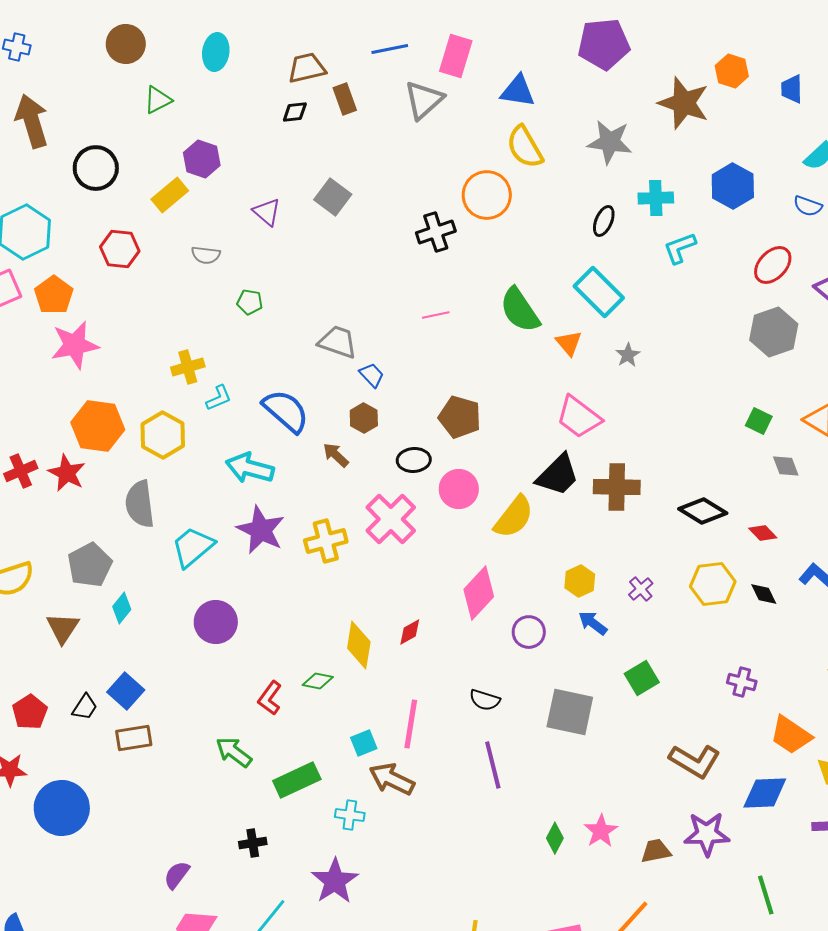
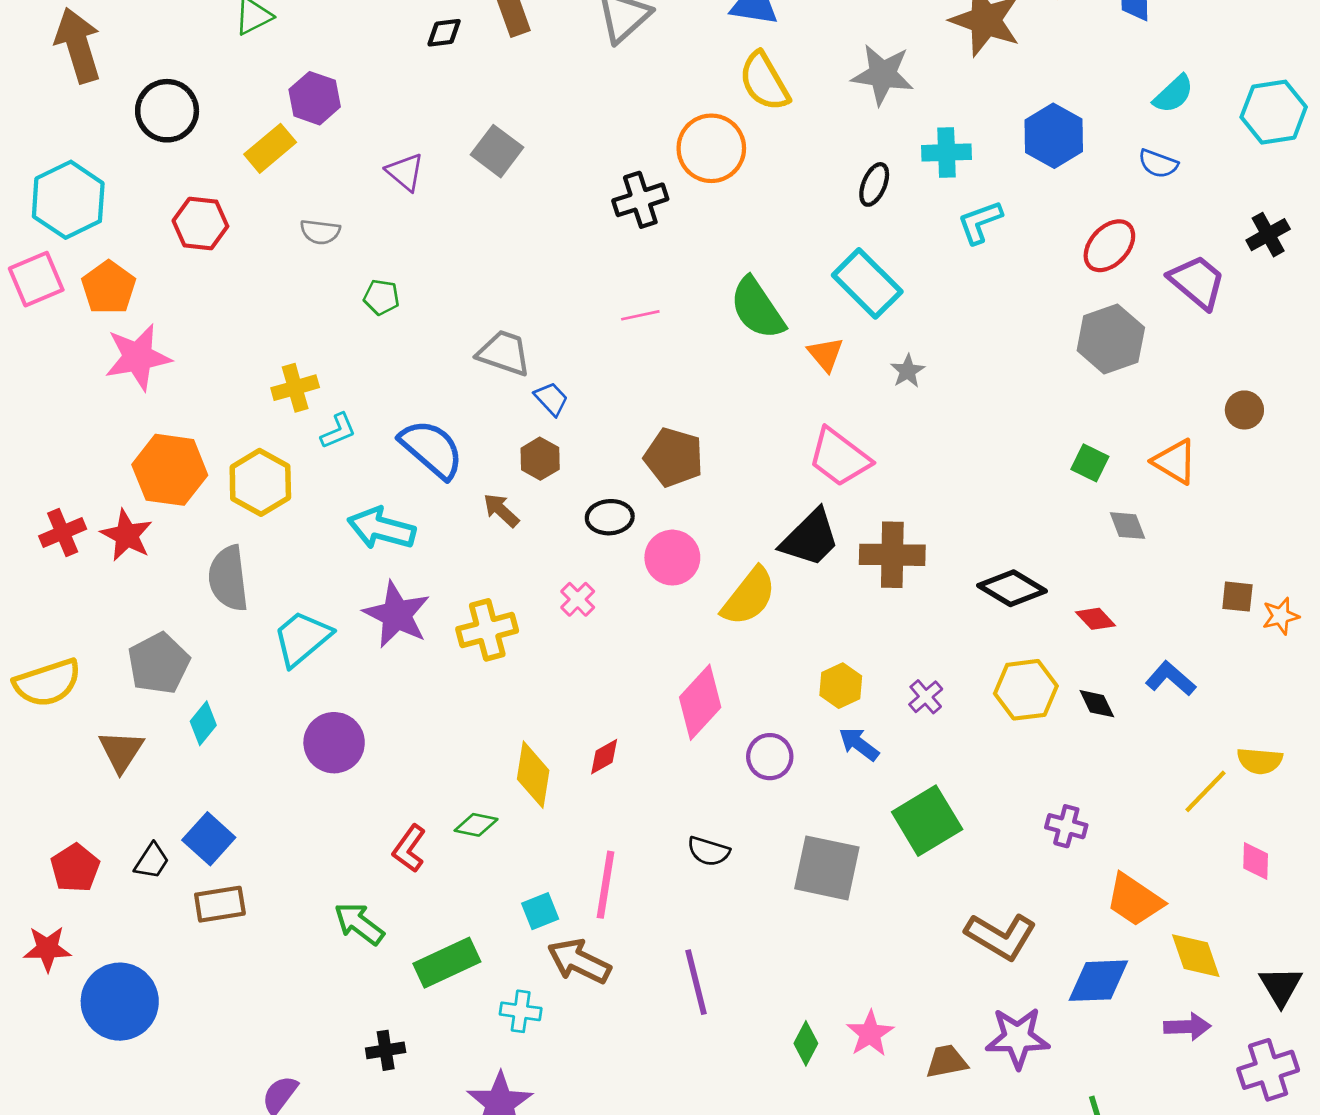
pink cross: (391, 519) -> (578, 599), size x0.5
green square: (642, 678) -> (927, 821), size x1.4
purple line: (493, 765) -> (696, 982), moved

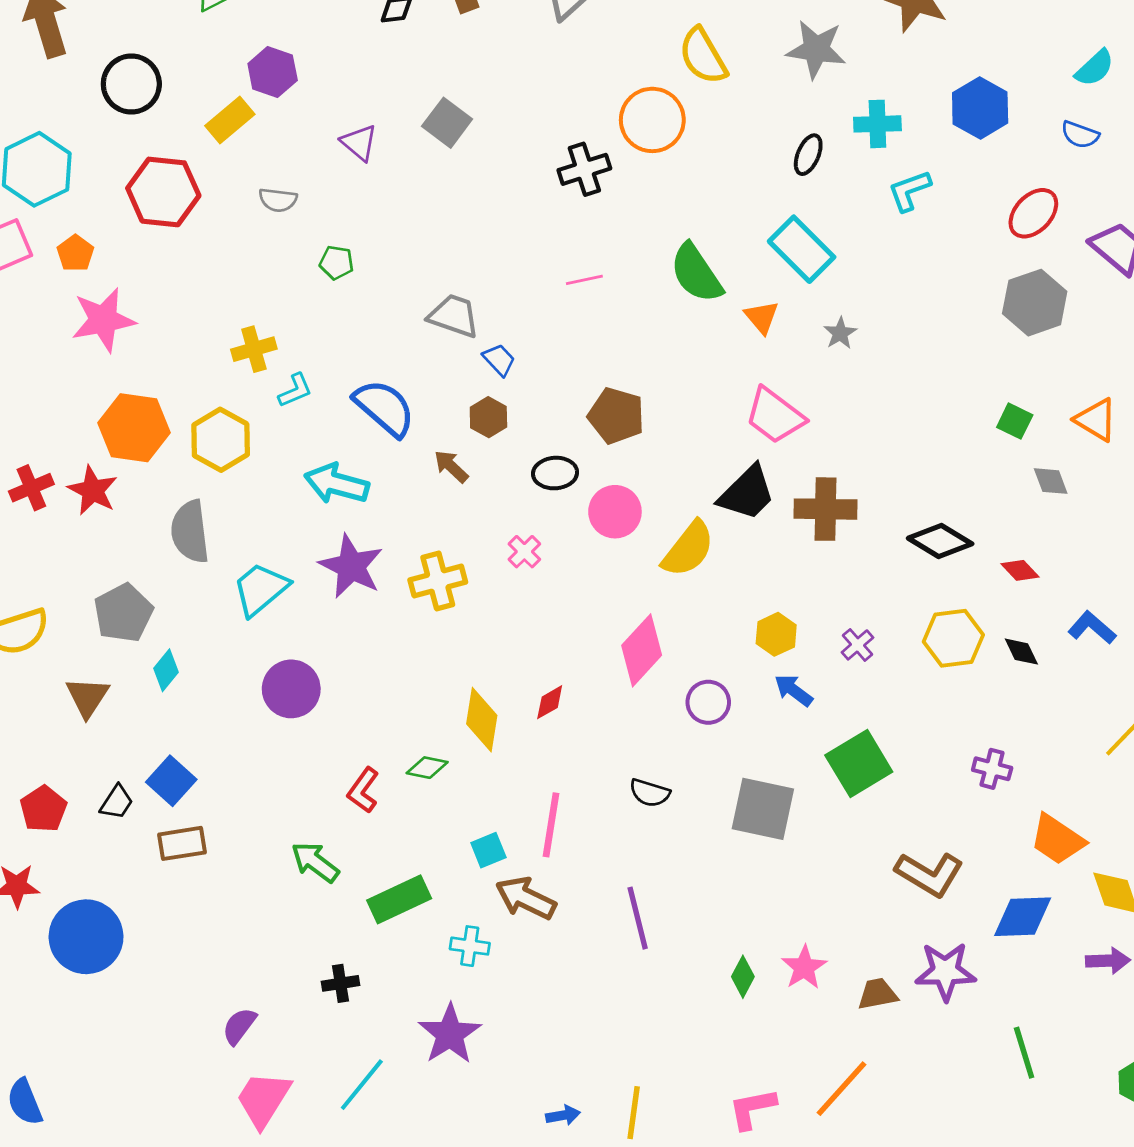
red hexagon: (200, 223) -> (163, 192), size x1.4
orange pentagon: (109, 287) -> (75, 253), size x0.7

